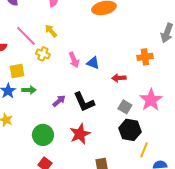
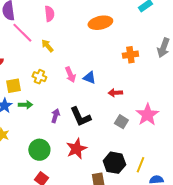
pink line: (26, 36) -> (22, 33), moved
yellow cross: (43, 54) -> (39, 77), moved
orange cross: (145, 57) -> (130, 55), moved
purple arrow: (59, 101) -> (55, 116), turned -32
black hexagon: (130, 130) -> (114, 163), moved

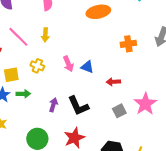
pink line: (22, 33) -> (18, 37), moved
yellow arrow: (47, 46) -> (45, 35), turned -136
gray square: (121, 122) -> (119, 111), turned 32

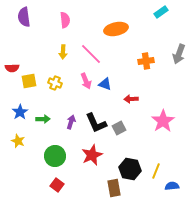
pink line: (18, 37) -> (91, 54), moved
yellow square: (11, 75) -> (29, 81), moved
green arrow: (23, 94) -> (43, 119), moved
gray square: (119, 111) -> (119, 128), moved

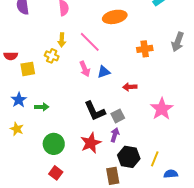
yellow cross: (55, 83) -> (52, 56), moved
blue triangle: (105, 84) -> (104, 72), turned -40
purple arrow: (71, 122) -> (115, 135), moved

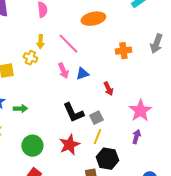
red arrow: (130, 87) -> (108, 89), turned -112
purple arrow: (115, 135) -> (136, 137), moved
yellow line: (155, 159) -> (97, 137), moved

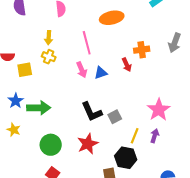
yellow arrow: (40, 42) -> (49, 38), moved
pink line: (68, 44) -> (87, 43), turned 30
red arrow: (108, 89) -> (127, 65), moved
green arrow: (20, 109) -> (39, 108), size x1.6
yellow line: (97, 137) -> (135, 136), moved

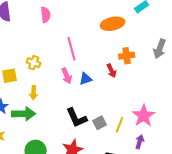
orange ellipse: (112, 18) -> (113, 24), moved
yellow arrow: (49, 38) -> (34, 93), moved
yellow line: (135, 136) -> (120, 125), moved

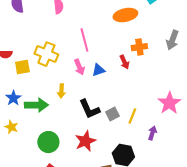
yellow cross: (34, 63) -> (46, 54), size x1.6
yellow arrow: (34, 93) -> (61, 91), moved
pink star: (144, 116) -> (169, 103), moved

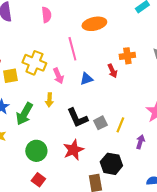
orange ellipse: (125, 15) -> (94, 24), moved
pink arrow: (79, 67) -> (58, 76), moved
green arrow: (36, 105) -> (24, 114), turned 120

